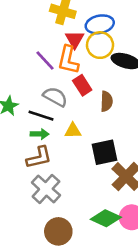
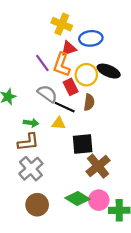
red triangle: (75, 40) -> (69, 48), turned 35
yellow circle: (100, 45) -> (86, 75), moved
black line: (41, 116) -> (65, 107), moved

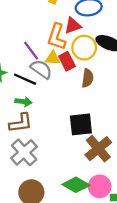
red triangle: (69, 48) -> (73, 26), moved
purple line: (42, 63) -> (31, 51), moved
black line: (65, 107) -> (25, 79), moved
yellow triangle: (59, 123) -> (53, 58), moved

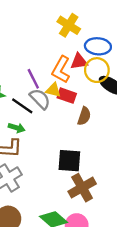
yellow circle: (84, 48) -> (97, 70), moved
red rectangle: (67, 61) -> (67, 96), turned -54

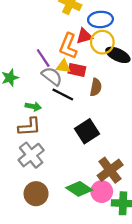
black line: (22, 106) -> (63, 95), moved
black square: (69, 161) -> (87, 131), turned -30
brown cross: (82, 188) -> (110, 170), moved

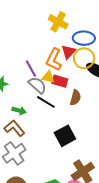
red triangle: (84, 36) -> (69, 52), turned -35
brown L-shape: (29, 127) -> (14, 128), turned -130

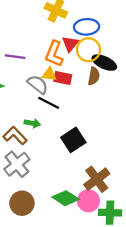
purple line: (31, 68) -> (15, 57), moved, turned -48
brown semicircle: (75, 98) -> (94, 76), moved
green arrow: (19, 111) -> (32, 123), moved

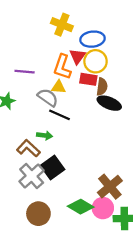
black ellipse: (104, 63) -> (109, 103), moved
red rectangle: (63, 78) -> (88, 79), moved
black square: (73, 140) -> (52, 167), moved

